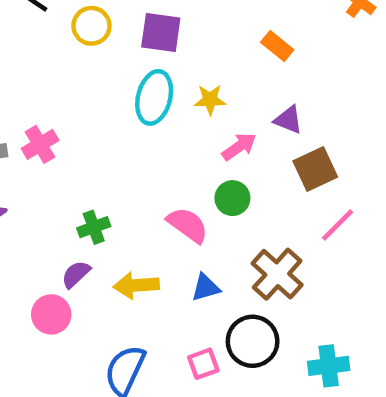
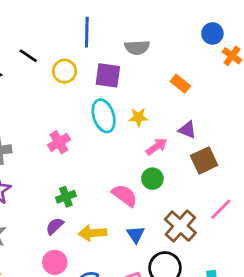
cyan ellipse: (154, 97) -> (104, 116), turned -32
pink cross: (40, 144) -> (59, 142), moved
pink line: (338, 225) -> (221, 209), moved
blue triangle: (206, 288) -> (136, 234), turned -48
pink circle: (51, 314) -> (55, 262), moved

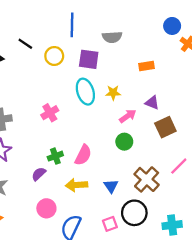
orange rectangle: (180, 84) -> (147, 66), turned -48
pink semicircle: (125, 195) -> (83, 155), moved, turned 80
purple semicircle: (55, 226) -> (39, 174), moved

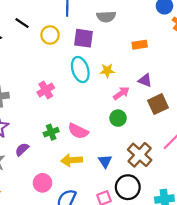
pink semicircle: (83, 155) -> (78, 131), turned 90
purple semicircle: (39, 174) -> (22, 149), moved

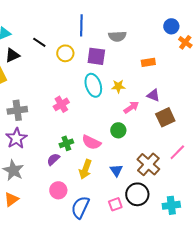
green circle: (118, 118) -> (118, 130), moved
purple semicircle: (22, 149) -> (53, 159), moved
yellow arrow: (72, 160) -> (85, 169), turned -66

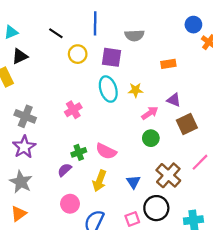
black line: (39, 42) -> (56, 33), moved
gray cross: (17, 110) -> (25, 116), turned 30
green circle: (118, 130) -> (151, 138), moved

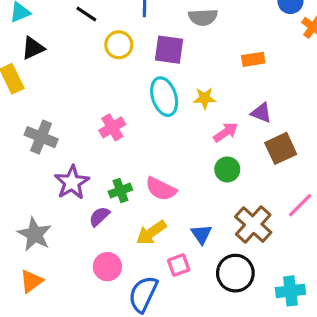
purple star: (24, 147) -> (72, 182), moved
yellow arrow: (99, 181) -> (151, 233), turned 35
pink square: (132, 219) -> (179, 265), moved

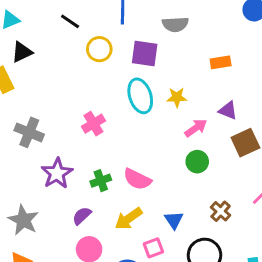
purple semicircle: (99, 216) -> (82, 216), moved
brown cross: (253, 225) -> (221, 211), size x0.6

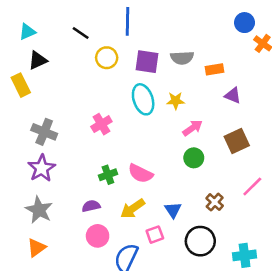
gray semicircle: (175, 24) -> (182, 58), moved
purple triangle: (228, 111) -> (233, 95), moved
purple star: (57, 173) -> (42, 168), moved
purple semicircle: (82, 216) -> (91, 206), turned 30

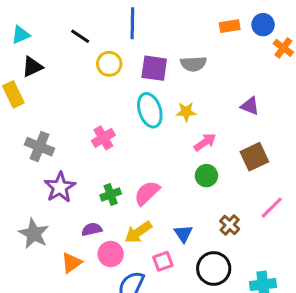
orange rectangle: (215, 69) -> (230, 26), moved
purple star: (42, 168) -> (60, 187), moved
pink semicircle: (140, 173) -> (147, 193), turned 110
pink circle: (98, 236) -> (111, 254), moved
orange triangle: (36, 248) -> (71, 263), moved

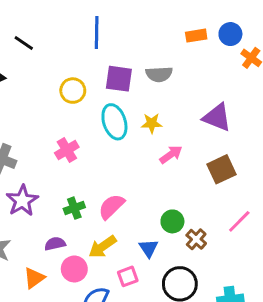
black line: (80, 36) -> (24, 43), moved
yellow circle: (109, 64) -> (73, 91), moved
purple triangle: (250, 106) -> (217, 117), size x1.5
green circle: (206, 176) -> (172, 221), moved

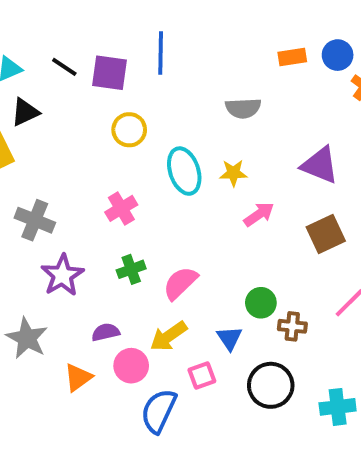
purple square: (119, 79) -> (110, 73), moved
green cross: (74, 208) -> (131, 269), moved
brown cross: (196, 239) -> (292, 326), turned -36

